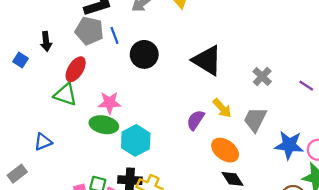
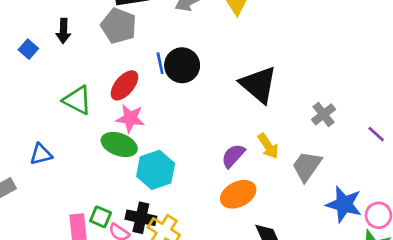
blue line: (115, 35) -> (160, 63), moved
red ellipse: (76, 69) -> (124, 85), moved
orange ellipse: (225, 150) -> (238, 194), moved, turned -72

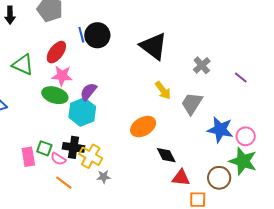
purple semicircle: (233, 156) -> (88, 92), moved

